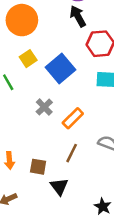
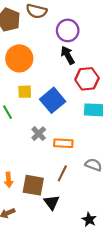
yellow square: (28, 59) -> (25, 92), turned 32
orange rectangle: (73, 118) -> (63, 143), turned 48
brown square: (38, 167) -> (33, 185), size x1.5

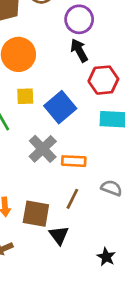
gray cross: (39, 134) -> (43, 149), size x1.5

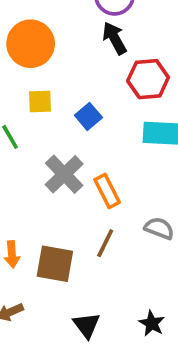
blue square: (60, 107) -> (88, 116), size x0.6
orange rectangle: (74, 161) -> (107, 191), turned 60
black triangle: (59, 235) -> (87, 325), moved

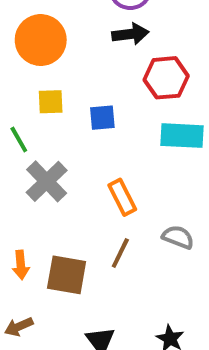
black arrow: (115, 38) -> (130, 34), turned 112
blue square: (88, 116) -> (102, 118), turned 35
gray cross: (64, 174) -> (47, 181), moved

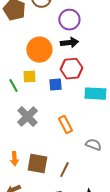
orange circle: (41, 40) -> (39, 50), moved
red hexagon: (166, 78) -> (71, 69), moved
green line: (19, 140) -> (13, 86), moved
brown line: (120, 253) -> (64, 170), moved

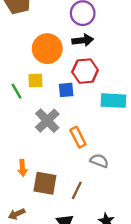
gray cross: (27, 117) -> (47, 121), moved
gray semicircle: (93, 145) -> (99, 161), moved
orange arrow: (14, 159) -> (22, 168), moved

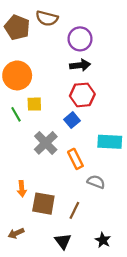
orange circle: (47, 49) -> (17, 75), moved
blue square: (66, 90) -> (72, 120), moved, turned -35
cyan rectangle: (113, 101) -> (110, 142), moved

